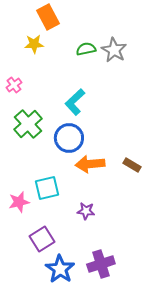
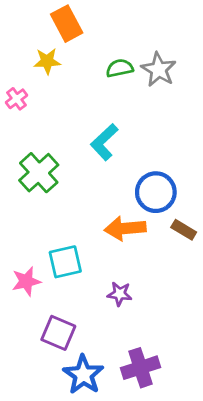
pink cross: (14, 85) -> (17, 99), moved
blue circle: (69, 138) -> (156, 192), moved
purple square: (42, 239) -> (58, 333), turned -35

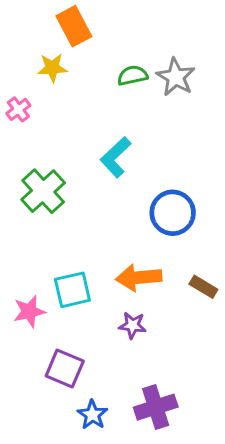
orange arrow: (125, 228) -> (139, 278), moved
brown rectangle: (184, 230) -> (203, 287), moved
blue star: (83, 375) -> (92, 415), size x0.7

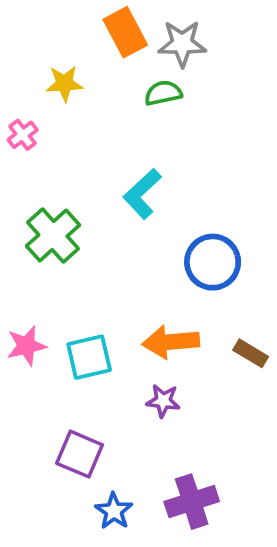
orange rectangle: (74, 26) -> (125, 32), moved
gray star: (176, 77) -> (182, 44), moved, turned -30
pink star: (29, 311) -> (26, 346), moved

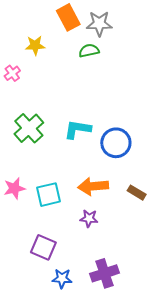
cyan L-shape: (142, 194) -> (78, 129), moved, turned 52
blue star: (114, 511) -> (62, 279), turned -30

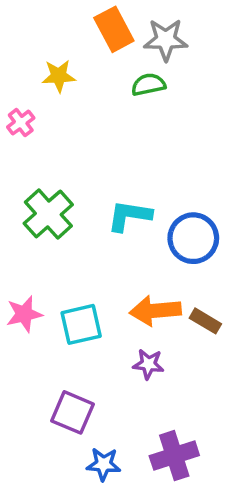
brown rectangle: (137, 193) -> (205, 321), moved

